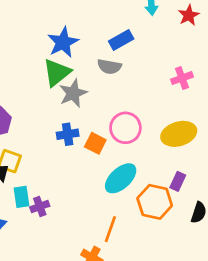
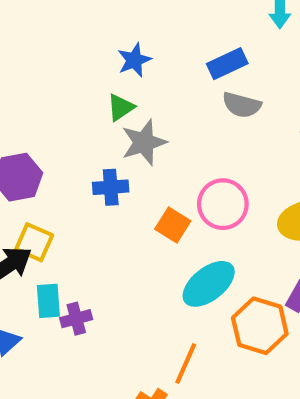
blue star: (63, 42) -> (134, 60), size x0.7
gray semicircle: (109, 67) -> (242, 105), moved
green triangle: (57, 73) -> (121, 107), size x0.6
blue cross: (68, 134) -> (111, 187), moved

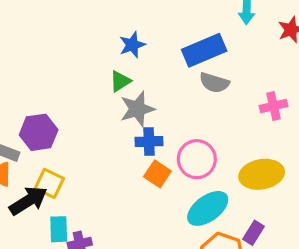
blue rectangle: (227, 64) -> (204, 50), size x1.4
blue cross: (111, 187) -> (149, 141), moved
cyan ellipse: (209, 284) -> (208, 208), moved

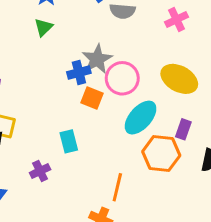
gray star: (137, 109) -> (97, 59), moved
yellow ellipse: (262, 174) -> (179, 79), turned 51
cyan rectangle: (59, 229) -> (69, 141), moved

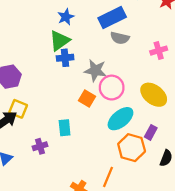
green triangle: (44, 27) -> (60, 41), size x1.5
gray star: (97, 59) -> (95, 70), turned 30
blue cross: (79, 72) -> (65, 58), moved
orange line: (117, 187) -> (108, 177), moved

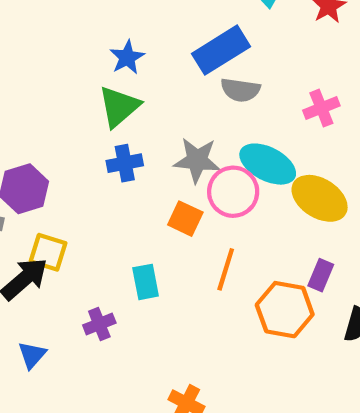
blue cross: (65, 58) -> (125, 163), moved
cyan ellipse: (120, 119) -> (268, 164), moved, turned 72
orange line: (108, 177) -> (226, 269), moved

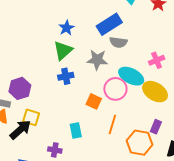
pink cross: (321, 108) -> (157, 60), moved
gray star: (197, 160) -> (97, 60), moved
purple cross: (99, 324) -> (55, 150), turned 32

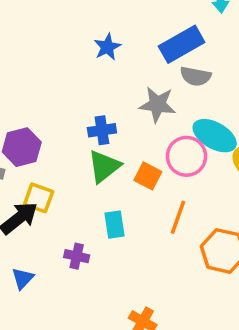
green triangle: (63, 50) -> (104, 166), moved

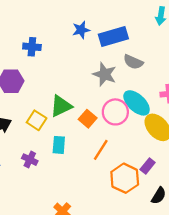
blue rectangle: (182, 44) -> (113, 37), moved
blue cross: (102, 130) -> (32, 47), moved
yellow square: (39, 198) -> (37, 120), moved

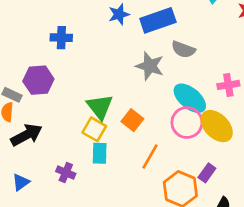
green triangle: (61, 106) -> (100, 107), turned -40
pink circle: (115, 112) -> (187, 123), moved
yellow square: (37, 120) -> (94, 129), moved

